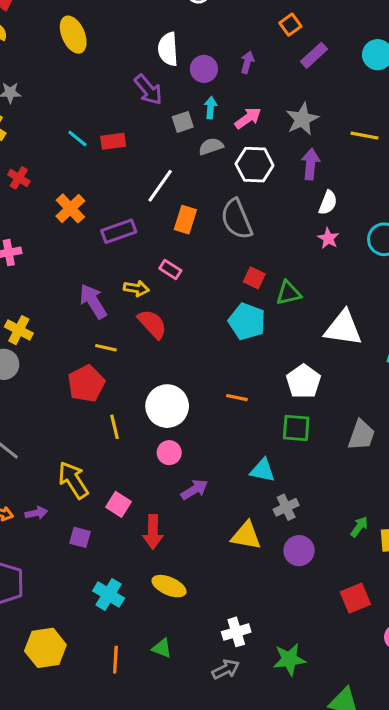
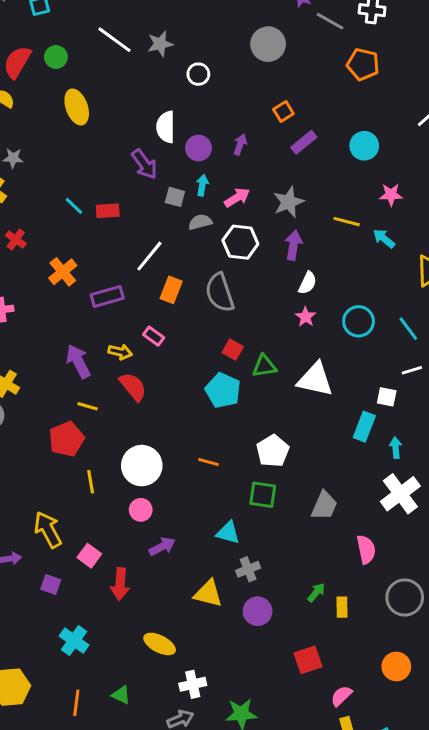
gray square: (183, 122) -> (175, 197), turned 30
white triangle: (343, 328) -> (315, 379), moved
yellow ellipse: (169, 586) -> (160, 644), moved

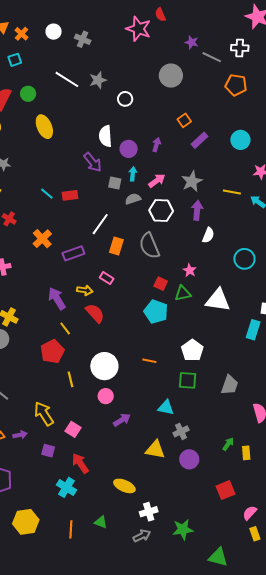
pink star: (306, 317) -> (190, 270), moved
yellow line: (88, 406) -> (65, 328), turned 40
red arrow: (120, 584) -> (80, 463), moved, turned 145

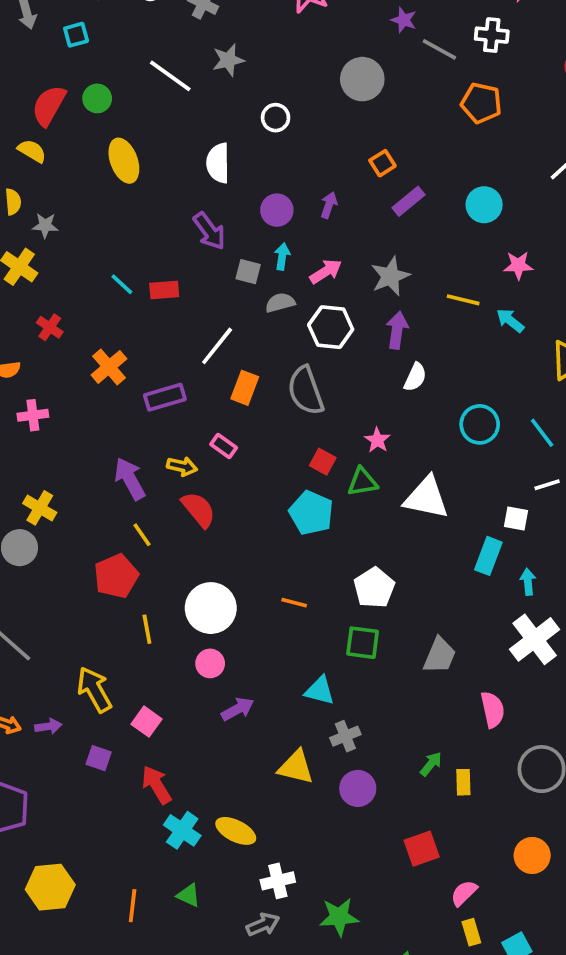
gray star: (98, 80) -> (228, 60), moved
white semicircle: (105, 136) -> (218, 163), moved
cyan cross: (66, 487) -> (182, 830), moved

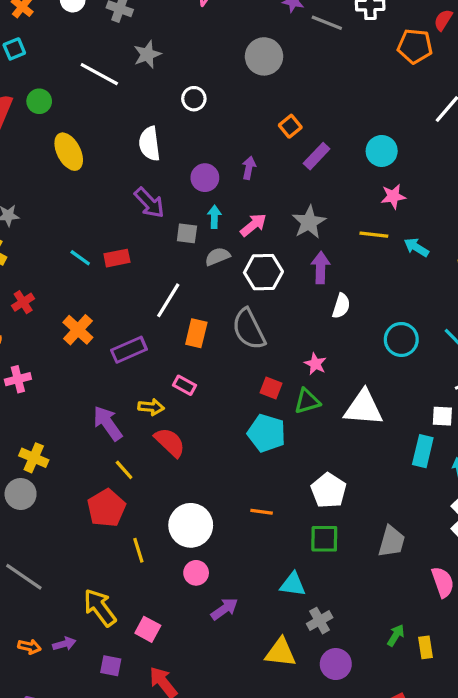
orange pentagon: (481, 103) -> (415, 46), moved
pink star: (518, 265) -> (393, 196), moved
red cross: (50, 327) -> (23, 302), turned 30

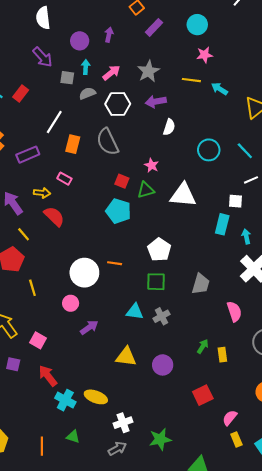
red rectangle: (117, 258) -> (21, 94), turned -42
purple arrow: (321, 268) -> (156, 102), turned -102
white circle: (191, 525) -> (84, 273), moved
gray cross: (320, 621) -> (162, 316), moved

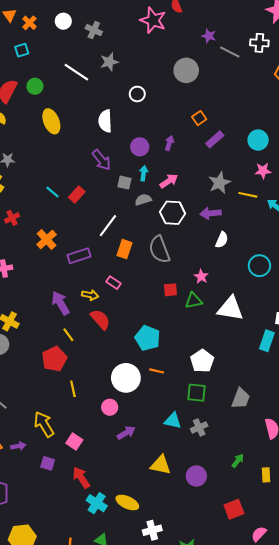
gray star: (148, 71) -> (219, 183), moved
red square: (122, 181) -> (170, 290), turned -32
cyan pentagon: (118, 211) -> (148, 338), moved
yellow rectangle: (222, 355) -> (266, 475), moved

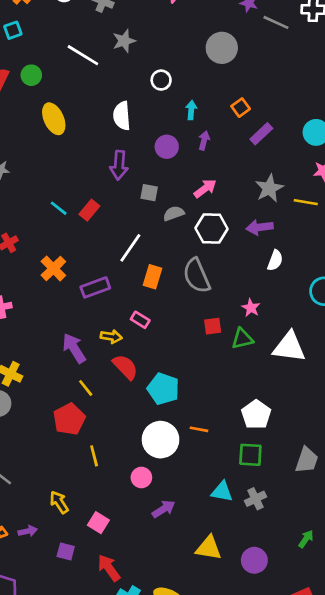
purple arrow: (101, 160) -> (119, 165), turned 45
cyan arrow: (144, 173) -> (191, 110), moved
cyan pentagon: (148, 338) -> (163, 389), moved
yellow arrow: (44, 424) -> (59, 502), size x0.7

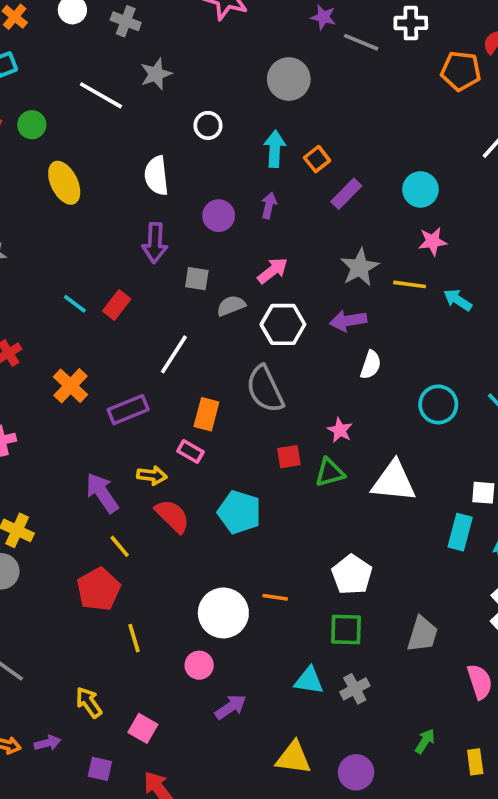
cyan arrow: (191, 110) -> (275, 149), moved, size x1.4
orange rectangle: (153, 277) -> (206, 414), moved
cyan pentagon: (163, 389) -> (239, 512), moved

